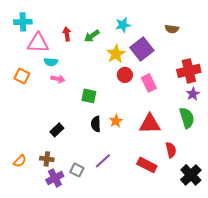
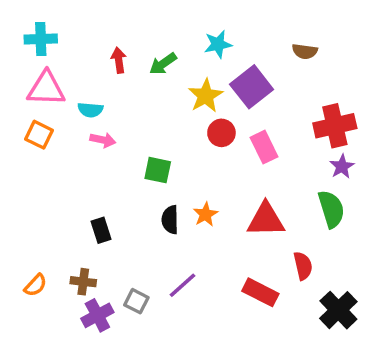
pink triangle: (38, 43) -> (46, 89), moved
black rectangle: (57, 130) -> (101, 230), turned -64

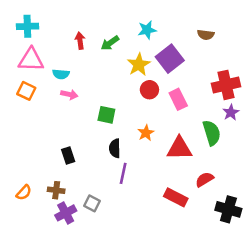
green semicircle: (331, 209) -> (212, 133), moved
orange star: (206, 214) -> (146, 133), moved
red semicircle: (303, 266) -> (204, 179), turned -108
purple line: (182, 285) -> (123, 173), moved, turned -36
black cross: (338, 310) -> (228, 209), turned -30

